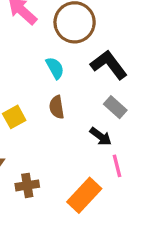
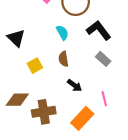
black arrow: (101, 136) -> (75, 85), moved
brown cross: (27, 185) -> (44, 112), size x1.5

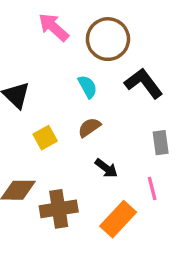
brown semicircle: (64, 59) -> (89, 127), turned 64
gray rectangle: (103, 59) -> (161, 143), moved, turned 40

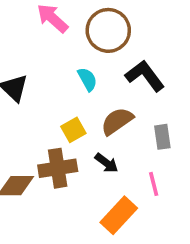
brown semicircle: (89, 127) -> (117, 121), moved, size x1.4
yellow square: (45, 138) -> (73, 130), moved
brown cross: (59, 209) -> (58, 168), moved

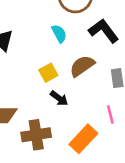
black arrow: (107, 163) -> (59, 98), moved
brown cross: (58, 168) -> (36, 135), moved

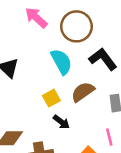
cyan semicircle: (59, 34) -> (61, 62), size x1.5

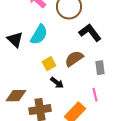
cyan semicircle: (61, 62) -> (39, 35), moved, turned 60

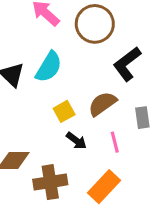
black L-shape: (90, 33) -> (127, 64), turned -90
pink line: (95, 95) -> (115, 142), moved

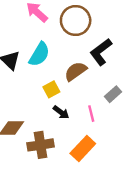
brown semicircle: (102, 104) -> (76, 71), moved
gray rectangle: (142, 118) -> (113, 94), turned 56

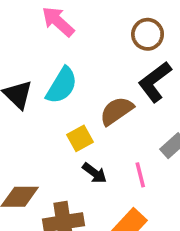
brown circle: (76, 21) -> (148, 34), moved, size x0.7

